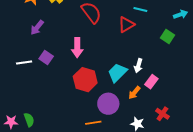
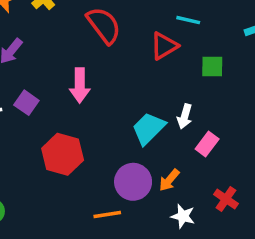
green square: (167, 37) -> (212, 67), moved, turned -32
red hexagon: (85, 80) -> (63, 154), moved
orange arrow: (134, 93) -> (169, 180), moved

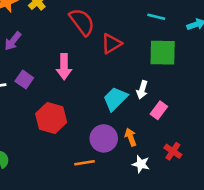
cyan line: (188, 20) -> (156, 17), moved
red triangle: (164, 46) -> (111, 44), moved
green square: (212, 67) -> (163, 53), size x1.6
orange arrow: (169, 180) -> (131, 137), turned 120

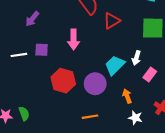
purple square: (24, 80) -> (42, 50), turned -32
purple circle: (104, 138) -> (95, 84), moved

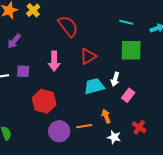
red triangle: (112, 21) -> (88, 56), moved
cyan trapezoid: (115, 65) -> (94, 86), turned 30
purple circle: (95, 84) -> (59, 131), moved
orange line: (90, 117) -> (84, 126), moved

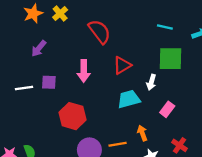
white arrow: (115, 79) -> (151, 82), moved

